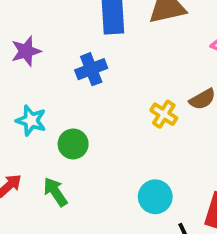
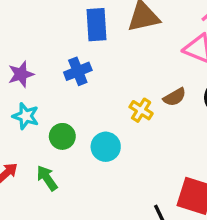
purple star: (26, 51) -> (21, 74), moved
cyan circle: (155, 197) -> (106, 147), moved

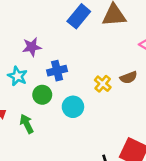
blue rectangle: (97, 25) -> (79, 16), turned 35
blue cross: (78, 71) -> (57, 71), moved
purple star: (21, 74) -> (32, 47), moved

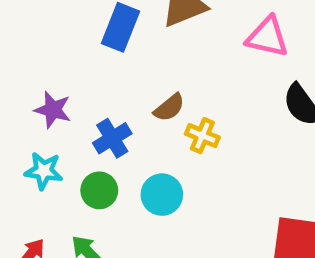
purple star: (32, 47) -> (53, 110), turned -30
brown semicircle: (129, 77) -> (169, 108), moved

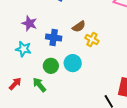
blue cross: (112, 138) -> (54, 38), turned 35
green circle: (99, 190) -> (51, 66), moved

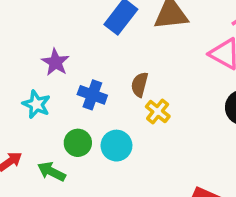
brown semicircle: (79, 27) -> (140, 85), turned 128
green arrow: (39, 85) -> (51, 172), turned -35

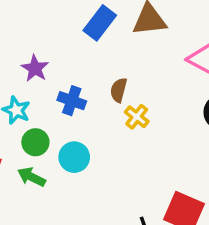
green circle: (78, 143) -> (35, 142), moved
cyan circle: (116, 146) -> (74, 157), moved

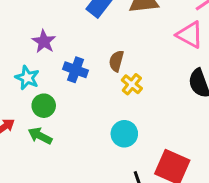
cyan circle: (74, 157) -> (124, 134), moved

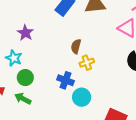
blue cross: (76, 70) -> (65, 80), moved
yellow cross: (132, 84) -> (87, 63), turned 32

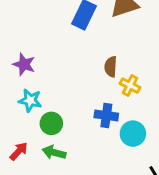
purple star: (25, 33) -> (24, 64), moved
yellow cross: (87, 63) -> (130, 85), turned -32

